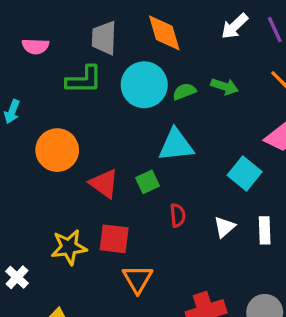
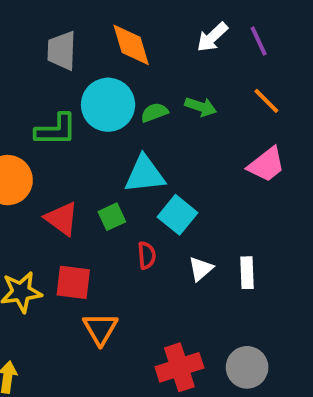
green L-shape: (84, 80) -> (56, 130), moved
cyan square: (245, 173) -> (178, 215), moved

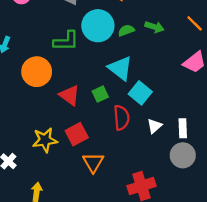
cyan triangle: (145, 174) -> (120, 68), turned 44
red semicircle: (147, 255) -> (121, 118), size x1.5
red square: (73, 282) -> (77, 134), turned -35
gray circle: (247, 367) -> (183, 155), moved

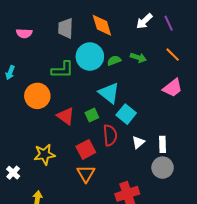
red square: (77, 134) -> (86, 149), moved

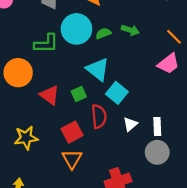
orange line: (173, 55) -> (174, 37), moved

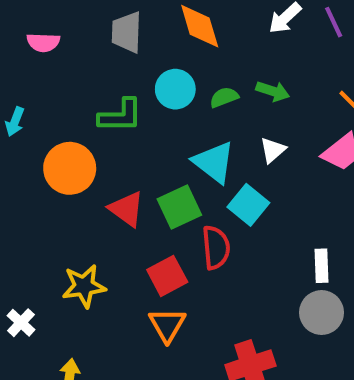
cyan circle: (76, 29) -> (175, 89), size x0.7
green square: (79, 94) -> (179, 207), size x1.5
white triangle: (130, 124) -> (273, 150), moved

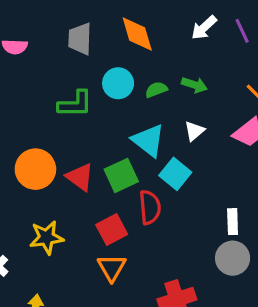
orange circle: (70, 168) -> (35, 169), moved

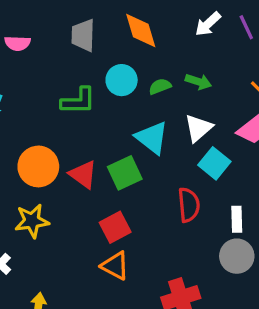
white triangle: (194, 131) -> (198, 128), size x1.4
cyan square: (175, 174) -> (214, 163), moved
red semicircle: (150, 207) -> (189, 205), moved
yellow star: (47, 237) -> (32, 221), moved
orange triangle: (112, 268) -> (115, 266), turned -32

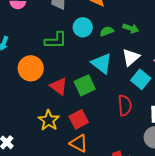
orange circle: (38, 166) -> (31, 68), moved
yellow star: (32, 221) -> (49, 120), moved, turned -30

